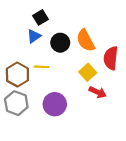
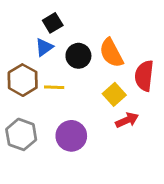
brown hexagon: (17, 75) -> (23, 80), moved
red arrow: (98, 92) -> (127, 120), turned -49

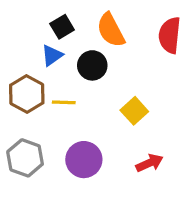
orange semicircle: (111, 53) -> (111, 30), moved
red semicircle: (144, 76) -> (170, 35), moved
red arrow: (127, 120) -> (149, 163), moved

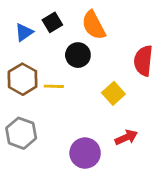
red semicircle: (170, 35) -> (143, 61), moved
blue triangle: (52, 55) -> (24, 32), moved
purple circle: (84, 160) -> (85, 153), moved

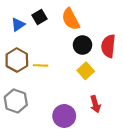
black circle: (78, 55) -> (82, 45), moved
red arrow: (126, 137) -> (95, 104), turned 98

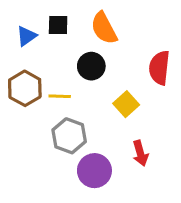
black square: (39, 17) -> (58, 25), turned 32
black circle: (82, 45) -> (91, 66), moved
gray hexagon: (16, 101) -> (69, 136), moved

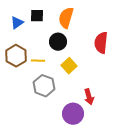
orange semicircle: (104, 28) -> (66, 18), turned 45
yellow square: (126, 104) -> (69, 66), moved
purple circle: (94, 171) -> (73, 114), moved

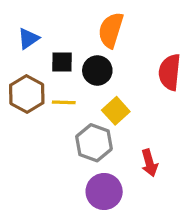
black square: (37, 16) -> (62, 62), moved
gray hexagon: (44, 86) -> (94, 143), moved
purple circle: (73, 114) -> (104, 192), moved

